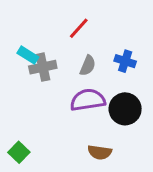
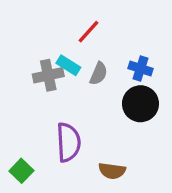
cyan rectangle: (28, 55) -> (68, 65), moved
purple semicircle: (88, 100) -> (68, 142), moved, turned 96
black circle: (125, 109) -> (140, 104), moved

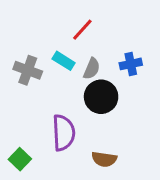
blue cross: (140, 69) -> (131, 64), turned -30
gray cross: (48, 75) -> (28, 70), moved, turned 32
black circle: (140, 104) -> (101, 97), moved

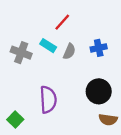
black circle: (101, 97) -> (99, 91), moved
brown semicircle: (104, 159) -> (108, 120), moved

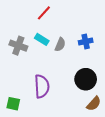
red line: (62, 22) -> (44, 13), moved
green square: (15, 120) -> (13, 104), turned -32
brown semicircle: (108, 120) -> (94, 104), turned -56

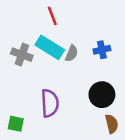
red line: (44, 13) -> (52, 16), turned -63
cyan rectangle: (42, 39) -> (50, 47), size x1.6
brown semicircle: (94, 104) -> (112, 124), turned -56

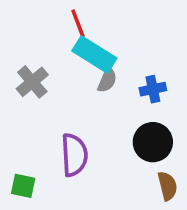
cyan rectangle: (50, 47) -> (94, 54), moved
blue cross: (102, 50) -> (153, 89), moved
gray cross: (22, 55) -> (32, 82), turned 30

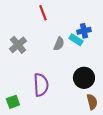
cyan rectangle: (94, 54) -> (76, 40), moved, size x0.6
blue cross: (153, 89) -> (84, 31), moved
green square: (23, 186) -> (13, 102), turned -32

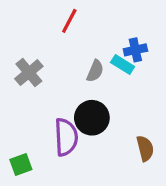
red line: (43, 13) -> (69, 21), turned 49
black circle: (84, 78) -> (92, 118), moved
brown semicircle: (92, 102) -> (145, 148), moved

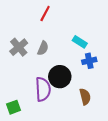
blue cross: (135, 50) -> (89, 61), moved
gray semicircle: (95, 71) -> (43, 48), moved
brown semicircle: (145, 148) -> (85, 97), moved

